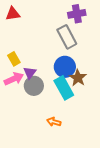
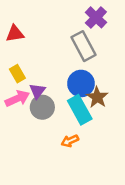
red triangle: (13, 14) -> (15, 34), moved
purple cross: (77, 14) -> (96, 17), turned -36
orange arrow: (54, 122) -> (70, 141), moved, turned -40

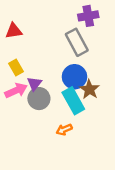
purple cross: (96, 17) -> (88, 16), turned 36

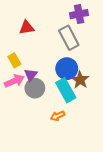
red triangle: (14, 31) -> (27, 27), moved

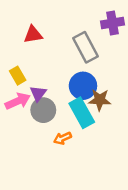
purple cross: (79, 14) -> (112, 23), moved
brown star: (80, 80) -> (100, 100), turned -30
orange arrow: (57, 116) -> (62, 138), moved

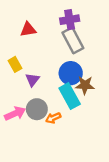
purple cross: (112, 23) -> (70, 20), moved
pink arrow: (18, 101) -> (15, 114), moved
gray circle: (43, 110) -> (37, 109), moved

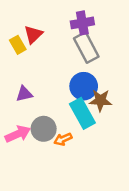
red triangle: (28, 29) -> (33, 35), turned -35
yellow rectangle: (15, 64) -> (18, 45), moved
purple triangle: (32, 80) -> (24, 94), moved, turned 40

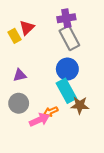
brown star: (100, 100) -> (80, 105), moved
gray circle: (44, 129) -> (19, 103), moved
pink arrow: (18, 134) -> (39, 120), moved

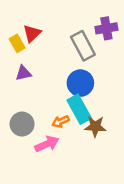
purple cross: (66, 18) -> (106, 28), moved
purple triangle: (20, 75) -> (23, 73), moved
orange arrow: (51, 112) -> (61, 122), moved

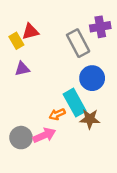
red triangle: (32, 33) -> (30, 31), turned 30
blue circle: (80, 83) -> (92, 78), moved
gray circle: (22, 124) -> (21, 138), moved

